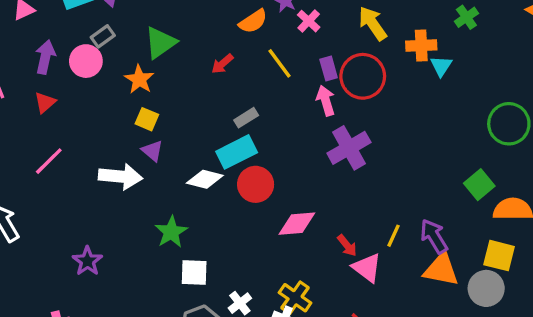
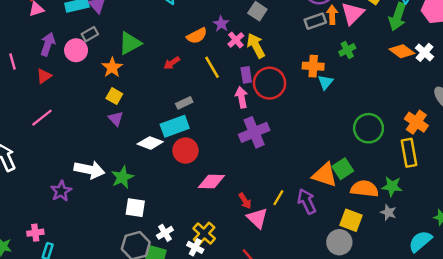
yellow arrow: (373, 23) -> (256, 46), moved
white arrow: (120, 176) -> (89, 170), moved
orange triangle: (441, 270) -> (325, 175), moved

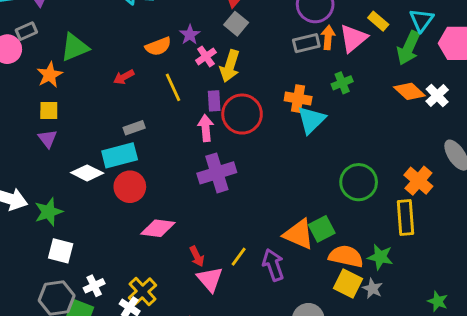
yellow arrow: (256, 46) -> (230, 66), turned -140
cyan triangle: (325, 82) -> (311, 120), size x1.5
yellow square: (114, 96) -> (49, 111), turned -35
yellow square: (351, 220) -> (348, 283), moved

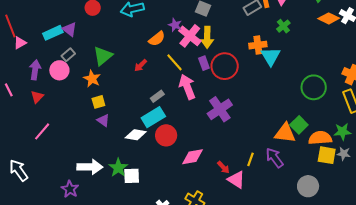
pink cross: (206, 56) -> (190, 36), size x1.6
pink arrow: (206, 128) -> (187, 87), moved, size x1.4
white square: (61, 251) -> (132, 176), moved

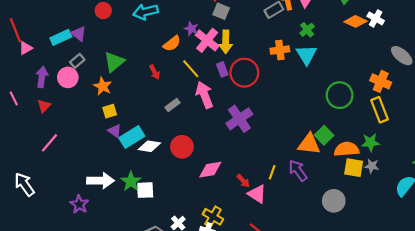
cyan triangle: (271, 56) -> (307, 55), moved
red arrow: (141, 65) -> (155, 72), turned -72
cyan rectangle: (153, 117) -> (132, 137), moved

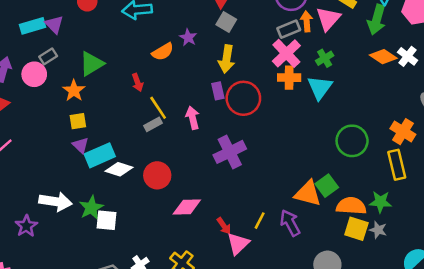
pink cross: (207, 40) -> (286, 53), moved
yellow line: (191, 69) -> (158, 108), moved
pink arrow: (204, 95) -> (193, 118), size x0.7
pink triangle: (257, 194) -> (238, 244), turned 36

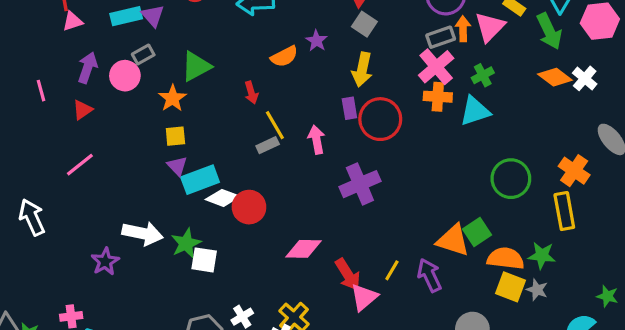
green arrow: (377, 20) -> (549, 31), turned -44
cyan triangle: (320, 88) -> (475, 111), turned 32
red circle: (157, 175) -> (249, 207), moved
red arrow: (224, 226) -> (348, 275), size x1.5

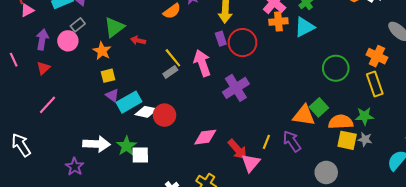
red arrow: (251, 93) -> (138, 40), moved, turned 128
pink arrow: (317, 140) -> (202, 63), size x1.4

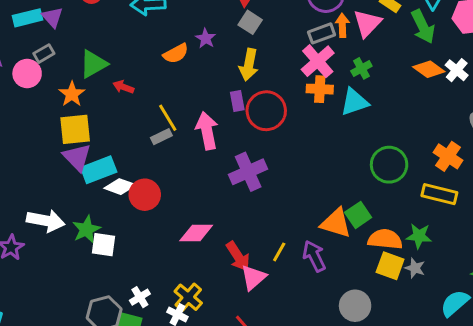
yellow square: (108, 76) -> (75, 129), size x1.6
yellow rectangle: (375, 84) -> (439, 194), turned -65
purple triangle: (112, 95) -> (77, 157), size x1.5

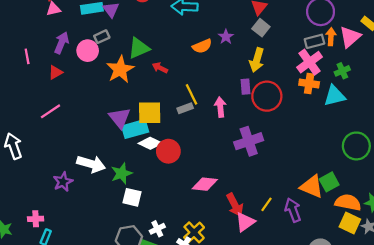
orange star: (72, 94) -> (120, 69), size x1.4
yellow square: (75, 129) -> (150, 113), moved
pink arrow: (207, 131) -> (220, 107), size x0.7
white square: (103, 245) -> (132, 197), moved

